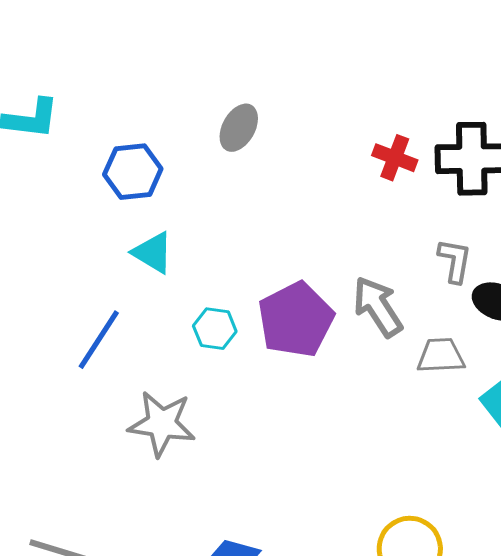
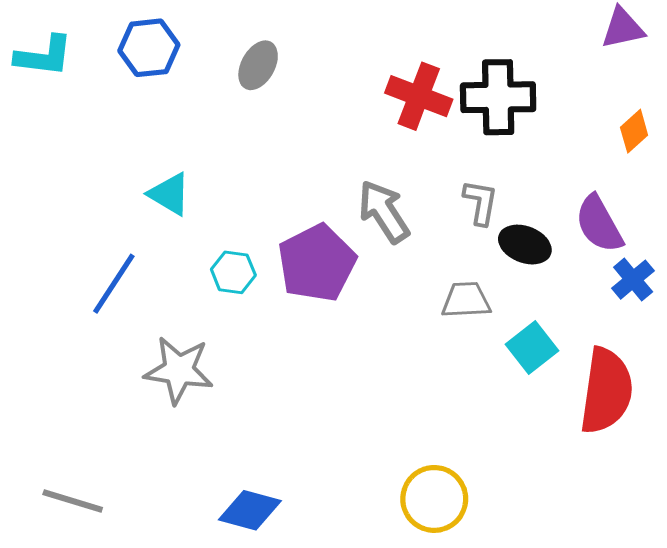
red cross: (395, 158) -> (419, 96), size x1.4
blue hexagon: (133, 172) -> (149, 48), moved
gray arrow: (378, 307) -> (384, 212), moved

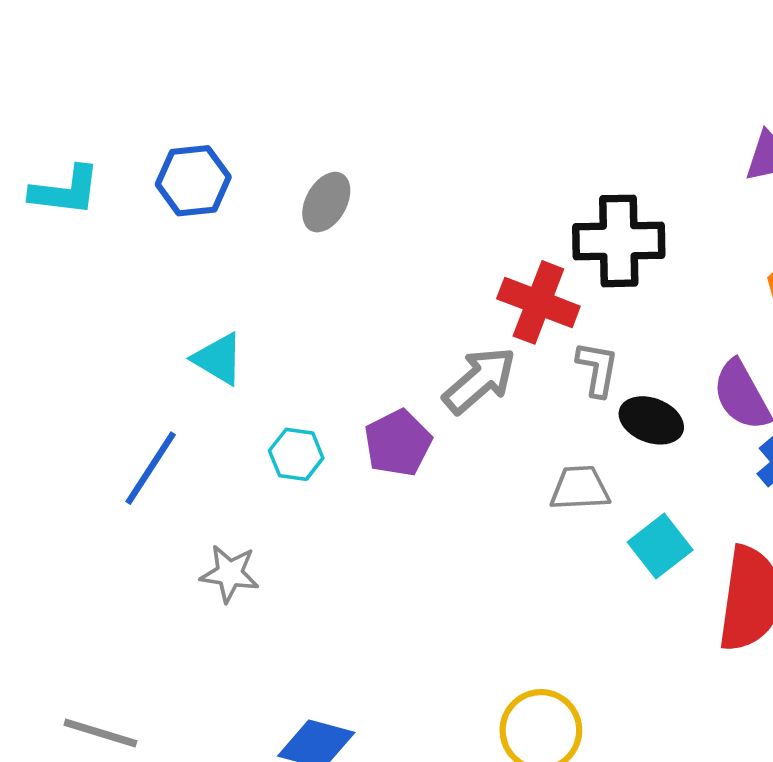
red cross: (419, 96) -> (538, 302), moved
gray arrow: (384, 212) -> (479, 380), turned 82
purple pentagon: (317, 263) -> (398, 443), size x0.7
gray star: (179, 370) -> (230, 574), size x0.7

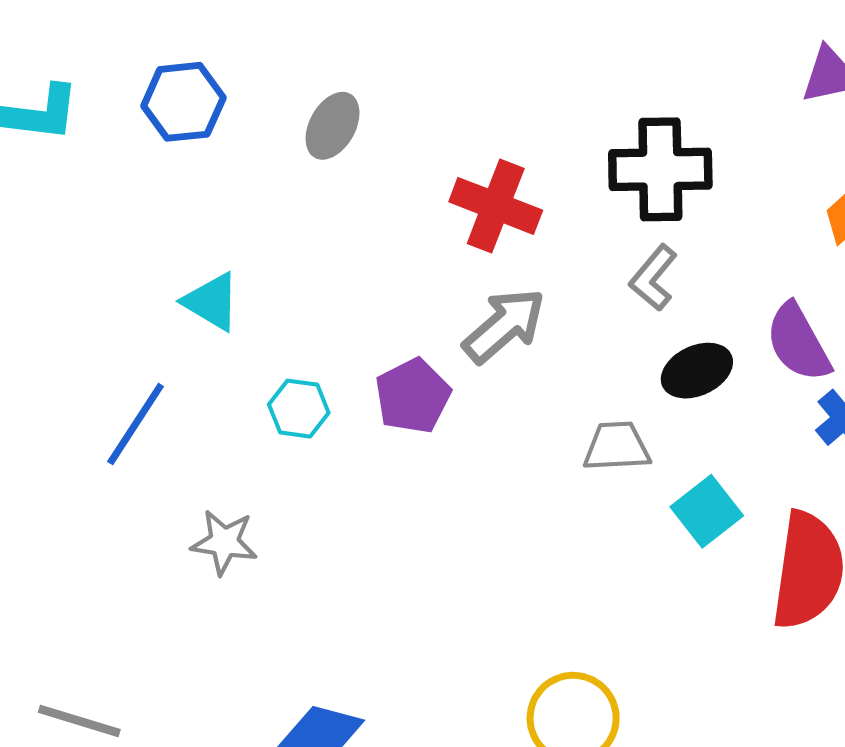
red cross: (538, 302) -> (496, 206), moved
gray L-shape: (597, 369) -> (653, 278), moved, turned -150
black ellipse: (651, 420) -> (697, 371), turned -46

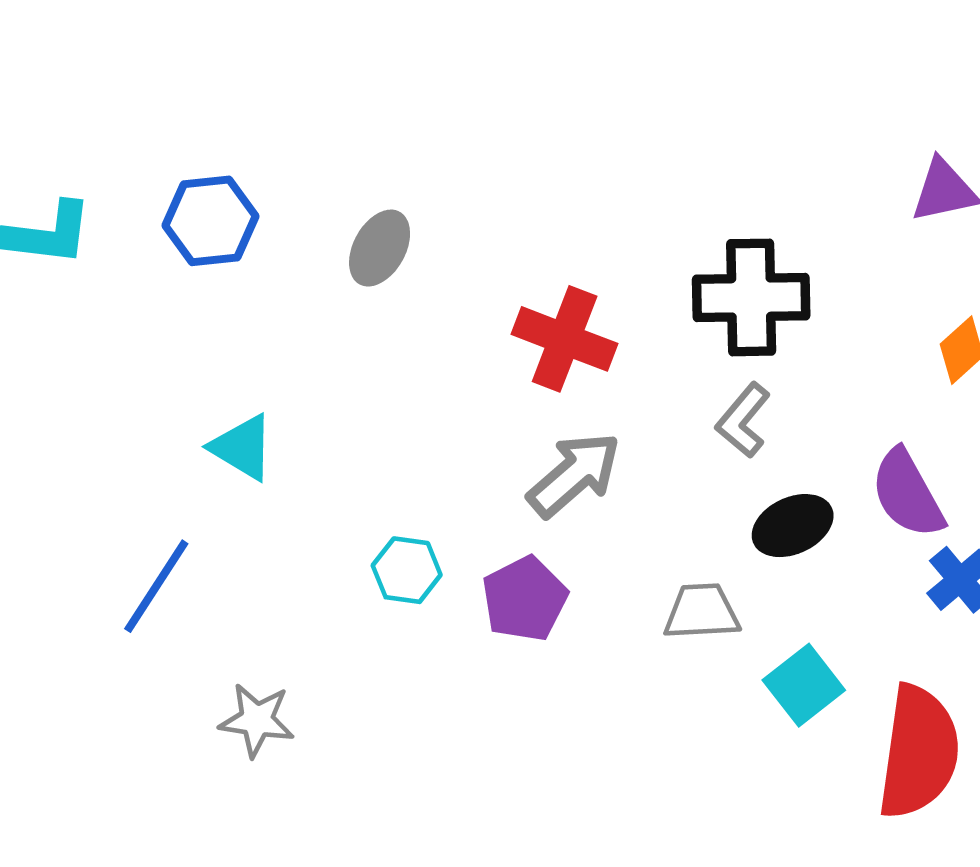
purple pentagon: (413, 396) -> (525, 599), moved
cyan hexagon: (299, 409) -> (407, 570), moved

